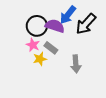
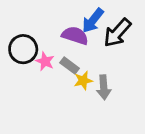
black circle: (37, 26) -> (23, 49), moved
yellow star: (40, 59) -> (83, 81), moved

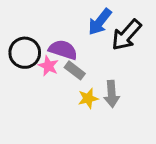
purple semicircle: (75, 35) -> (63, 50), moved
yellow star: (83, 81) -> (88, 98), moved

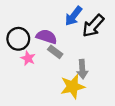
pink star: (48, 66) -> (28, 58), moved
yellow star: (88, 98) -> (73, 87), moved, size x1.6

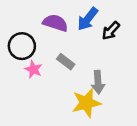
black arrow: (93, 26) -> (111, 31), size x0.7
purple semicircle: (46, 37) -> (55, 23), moved

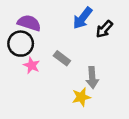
purple semicircle: (55, 23) -> (29, 23), moved
yellow star: (86, 103) -> (81, 97), size x0.7

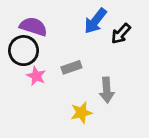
gray rectangle: (62, 58) -> (71, 67), turned -56
yellow star: (81, 97) -> (81, 113), moved

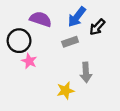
purple semicircle: (33, 27) -> (41, 19), moved
gray rectangle: (71, 67) -> (70, 42), moved

